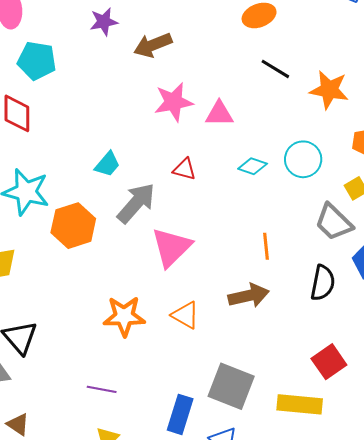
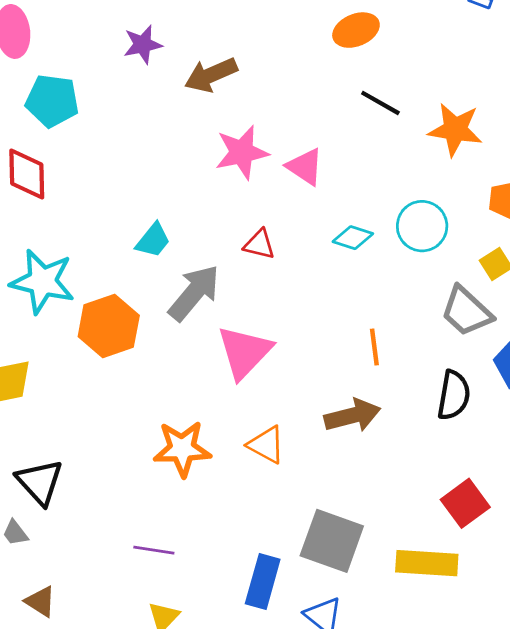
pink triangle: (219, 114) -> (305, 167), turned 36

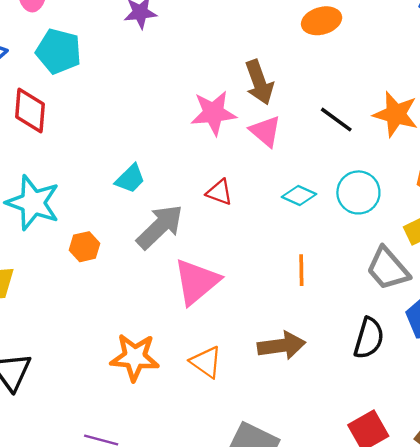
brown arrow: (211, 75) -> (259, 82), moved, turned -93
black line: (380, 103) -> (336, 120), moved
orange hexagon: (109, 326) -> (85, 247), size x0.6
orange line: (374, 347) -> (301, 270), moved

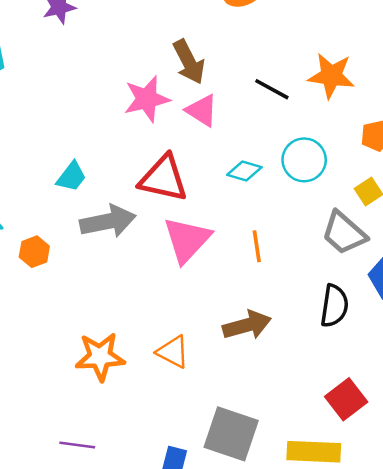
red triangle: (219, 192) -> (163, 178), size x1.8
gray arrow: (160, 227) -> (108, 221), turned 40
pink triangle: (197, 282) -> (187, 240), moved

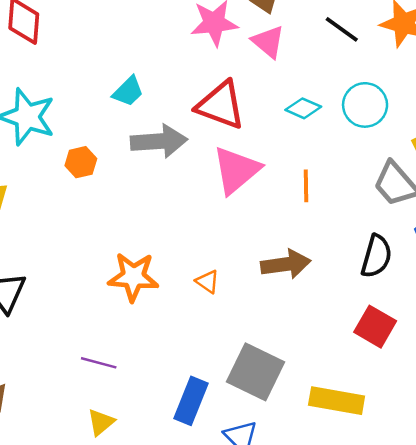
orange triangle: (173, 352) -> (207, 281), size x0.7
red square: (346, 399) -> (375, 327), moved, turned -30

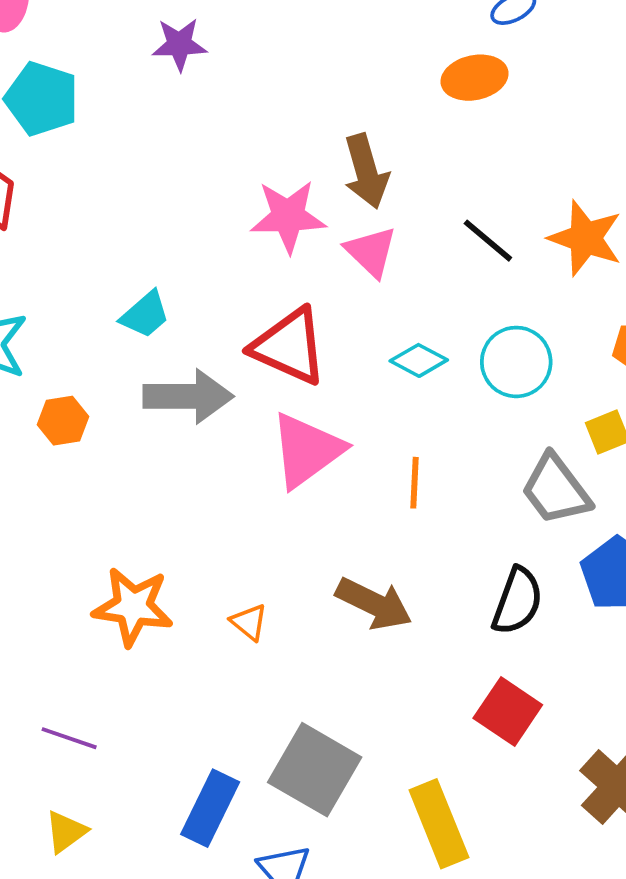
brown arrow: (286, 264) -> (374, 604), turned 30
yellow rectangle: (337, 401) -> (439, 824), turned 54

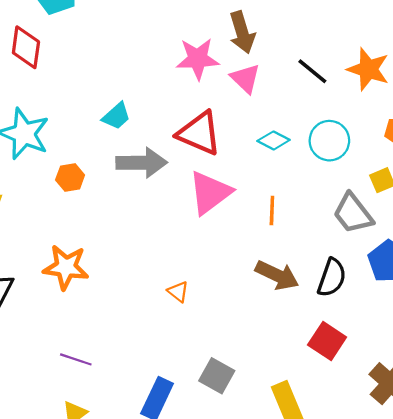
brown arrow: (374, 604) -> (277, 275), moved
orange star: (133, 607) -> (66, 267), moved
gray square: (315, 770) -> (217, 376), size x0.7

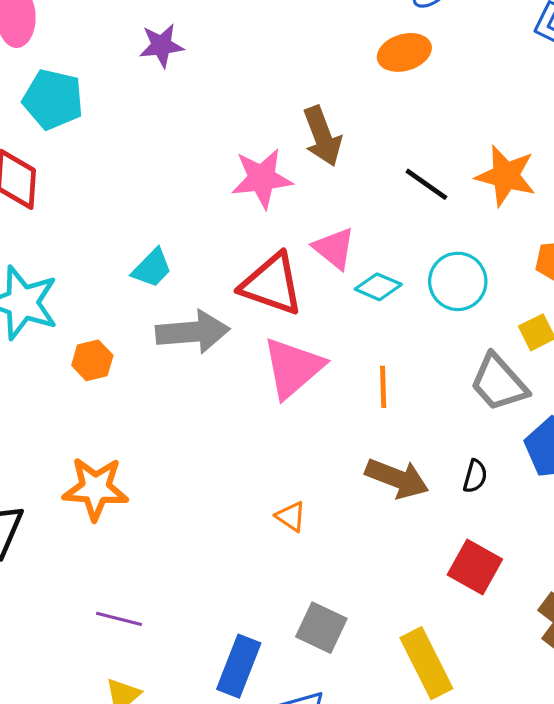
pink triangle: (245, 78) -> (334, 248), moved
black semicircle: (332, 278) -> (475, 476), size x0.6
orange triangle: (178, 292) -> (291, 516), moved

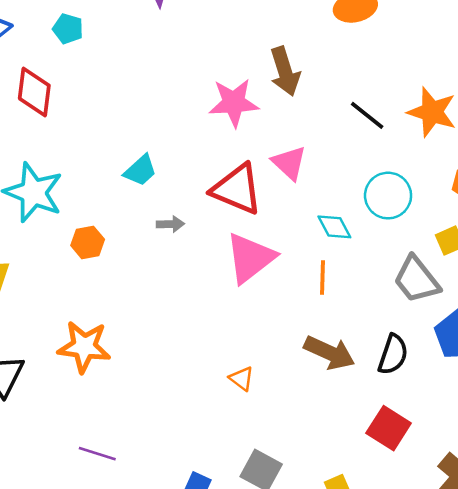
cyan pentagon: (53, 99) -> (68, 29), size x0.6
cyan diamond: (378, 287) -> (334, 227), moved, turned 36
gray arrow: (193, 332) -> (170, 224), size x0.5
black semicircle: (475, 476) -> (393, 354), size x1.5

